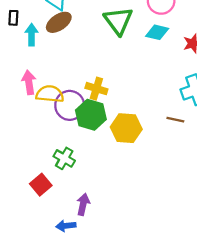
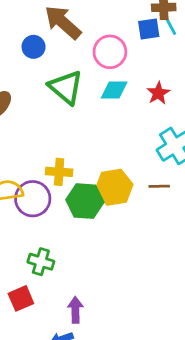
green hexagon: (91, 115) -> (85, 201), moved
yellow hexagon: (126, 128) -> (114, 187), moved
red square: (41, 185) -> (21, 298), turned 30

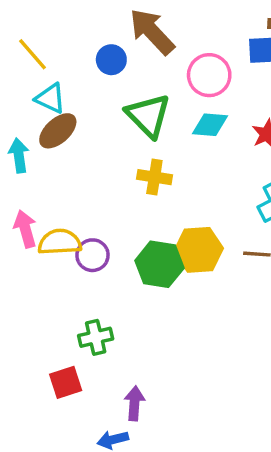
yellow cross: (59, 172) -> (154, 177), moved
purple circle: (33, 199) -> (92, 255), size x0.7
green cross: (41, 262) -> (96, 337), turned -35

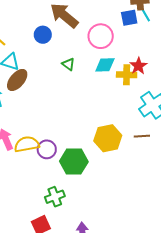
green triangle: (148, 116) -> (68, 64), size x0.5
yellow cross: (154, 177) -> (127, 75), moved
green hexagon: (159, 264) -> (74, 162), moved

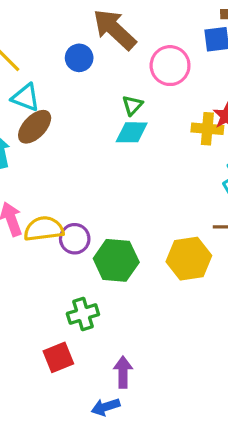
green triangle: (68, 64) -> (132, 105), moved, turned 32
cyan diamond: (105, 65) -> (132, 132), moved
yellow hexagon: (108, 138) -> (189, 259), moved

